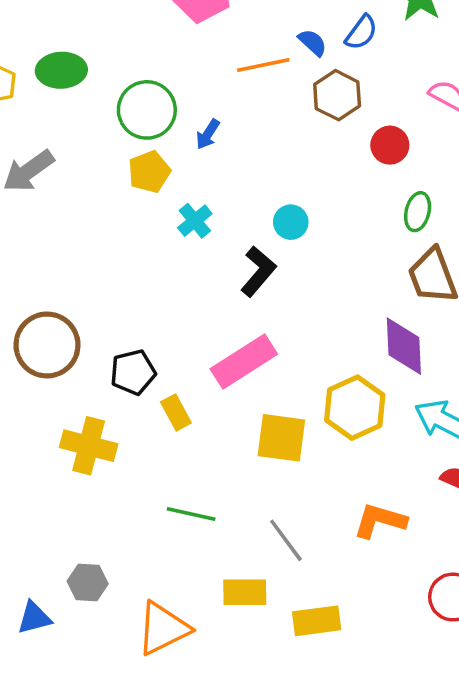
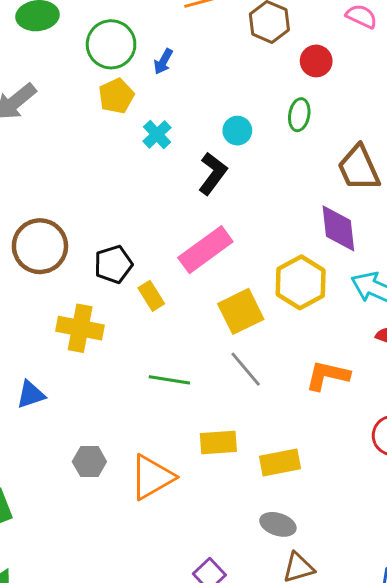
green ellipse: (418, 212) -> (299, 115), moved
yellow square: (281, 438) -> (241, 311), turned -30
gray line: (286, 540) -> (246, 369), moved
gray hexagon: (88, 582) -> (89, 462), moved
blue triangle: (34, 618) -> (31, 395), moved

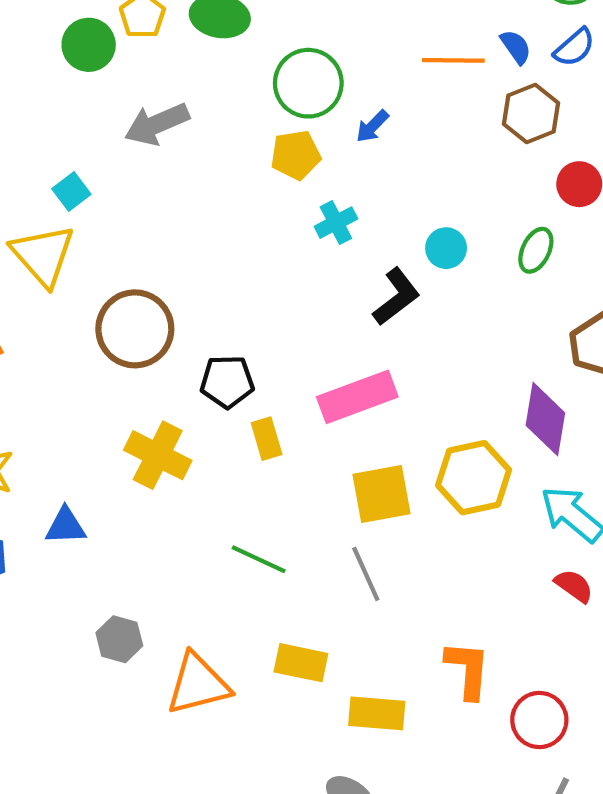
orange L-shape: (328, 376) -> (468, 670), moved, turned 66

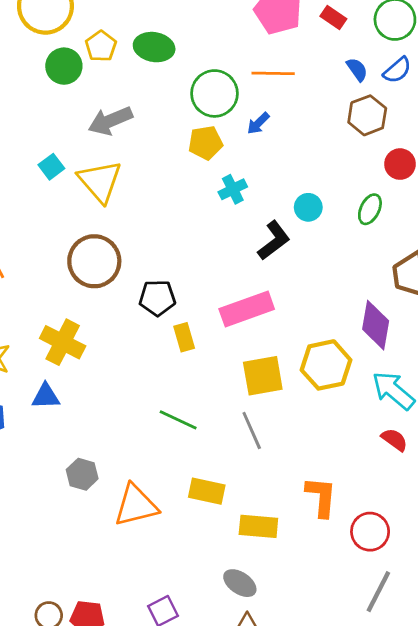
orange line: (453, 60) -> (273, 73), moved
yellow triangle: (43, 255) -> (100, 181), moved
yellow cross: (158, 455) -> (63, 342), moved

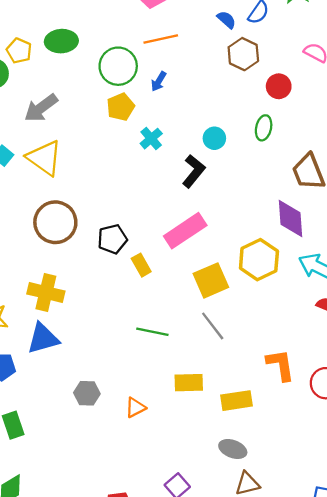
blue triangle: (46, 396) -> (43, 339), size x1.4
orange triangle: (136, 505) -> (135, 408), size x0.6

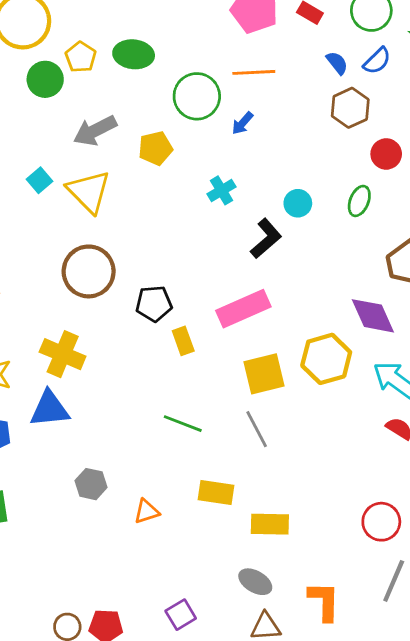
yellow pentagon: (121, 107) -> (155, 148), moved
purple diamond: (290, 218) -> (373, 316), turned -30
orange L-shape: (280, 365) -> (324, 601), moved

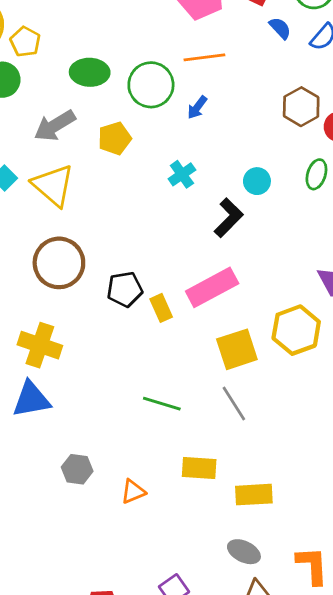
green ellipse: (134, 54) -> (90, 72), moved
yellow pentagon: (81, 57) -> (25, 42), moved
blue semicircle: (337, 63) -> (280, 28), moved
brown hexagon: (350, 108) -> (301, 107), moved
yellow rectangle: (183, 341) -> (161, 308), moved

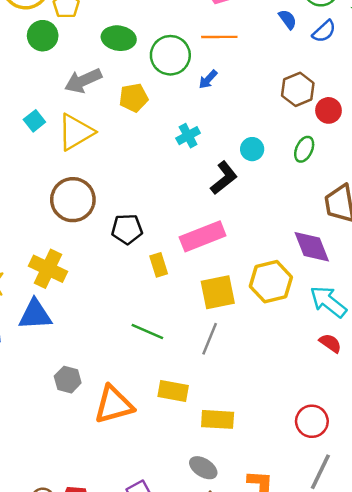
yellow triangle: (53, 185) -> (76, 132), turned 42
yellow rectangle: (161, 308) -> (159, 265), moved
gray line: (234, 403) -> (210, 339), turned 48
orange triangle: (133, 492) -> (114, 405), size x1.8

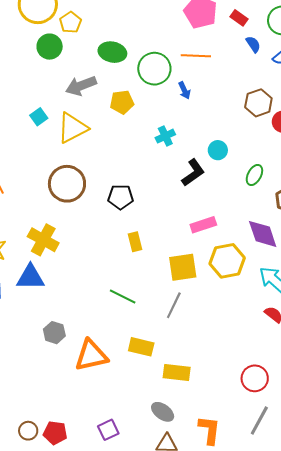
blue arrow: (208, 79) -> (184, 90), turned -72
green ellipse: (304, 149) -> (254, 175), moved
black pentagon: (127, 229) -> (121, 197), moved
pink rectangle: (203, 236) -> (203, 225), moved, size x0.7

